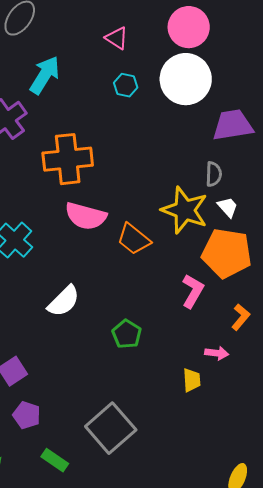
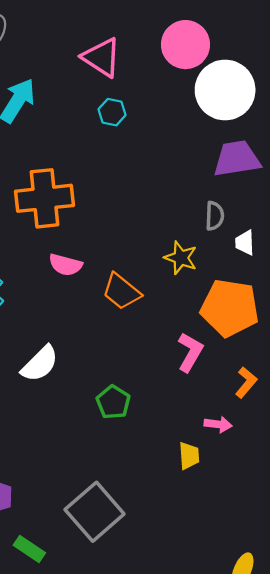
pink triangle: (117, 38) -> (102, 57), size x1.5
white circle: (186, 79) -> (225, 90), moved
white trapezoid: (228, 207) -> (245, 243), moved, turned -140
yellow star: (185, 210) -> (181, 258), size x0.6
pink semicircle: (86, 216) -> (65, 265), size x0.7

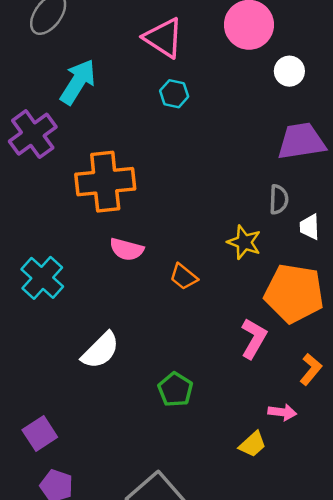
white circle: (225, 90) -> (289, 71), size x0.5
orange trapezoid: (121, 292) -> (184, 277), size x0.7
yellow trapezoid: (189, 456) -> (253, 444), turned 52

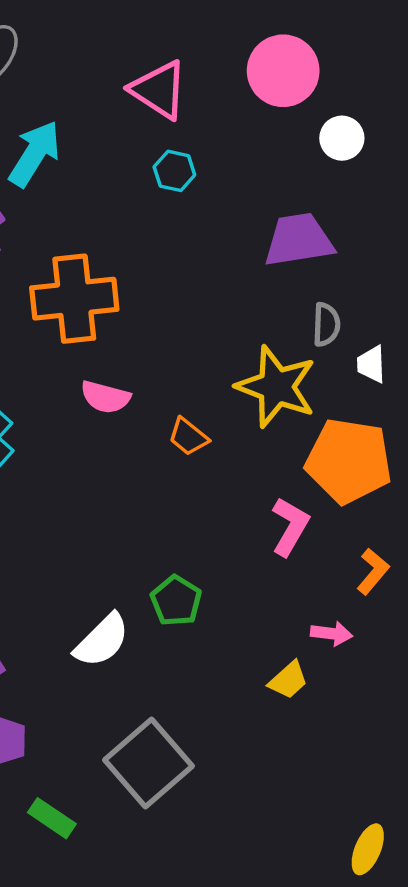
purple trapezoid: (301, 141) -> (299, 240), moved
yellow star: (244, 242) -> (276, 387), size x1.6
white semicircle: (100, 350) -> (102, 640), moved

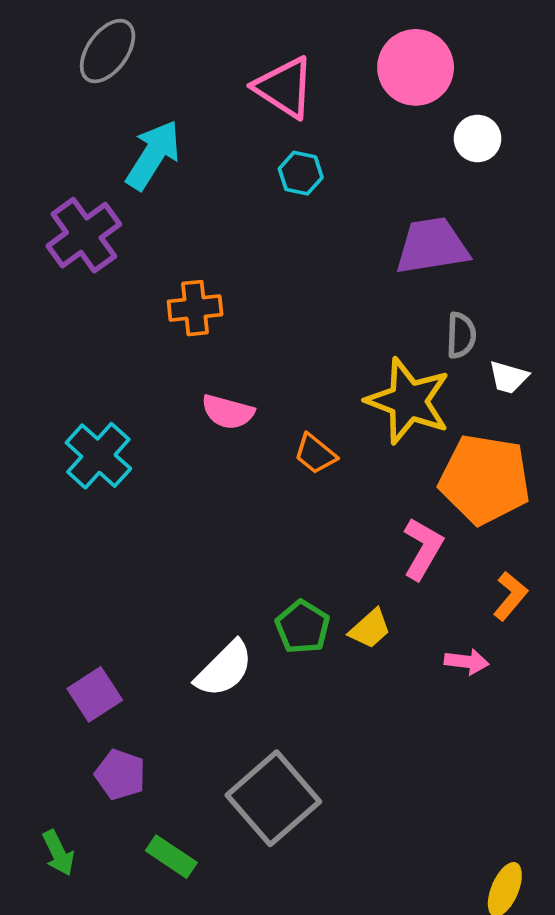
orange cross: (74, 299) -> (195, 308), size x0.6
white trapezoid: (371, 364) -> (508, 377), turned -72
yellow trapezoid: (288, 680) -> (370, 629), moved

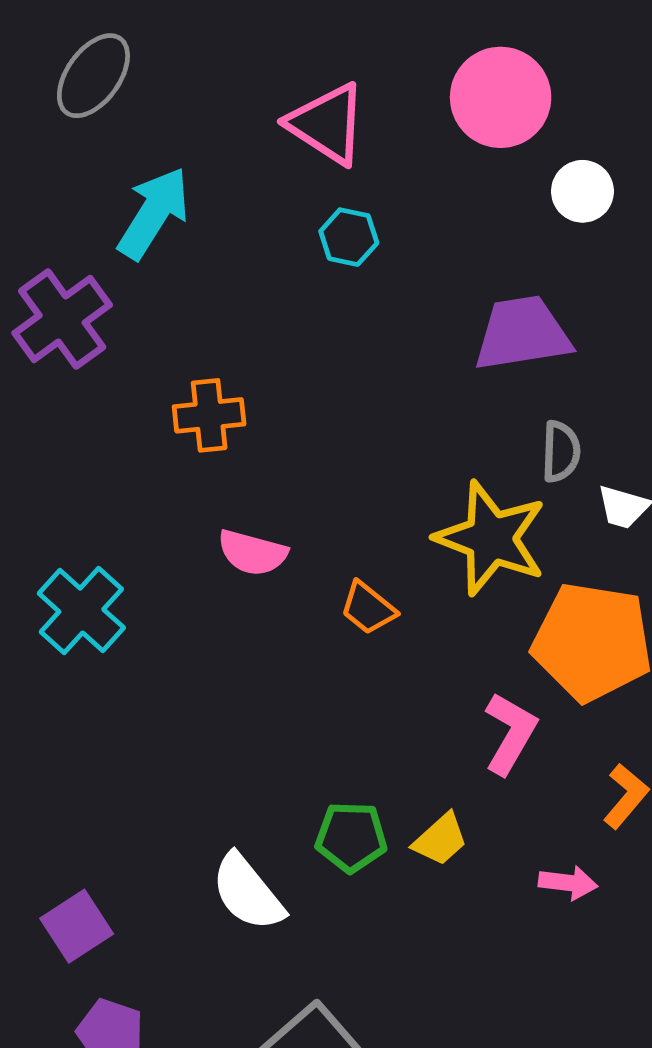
green pentagon: (303, 627) -> (351, 837), turned -30
white semicircle: (224, 669) -> (248, 892), turned 96

